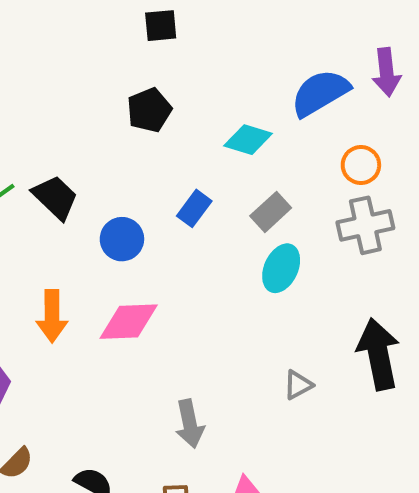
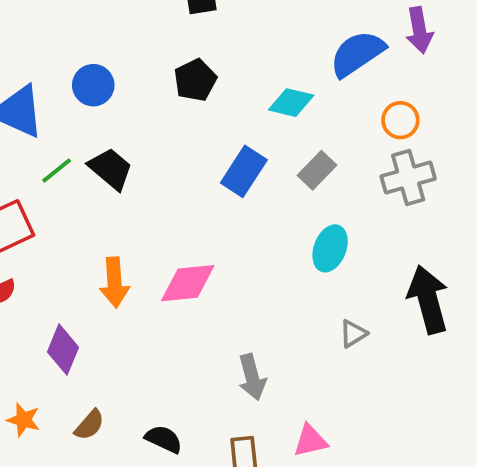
blue rectangle: (194, 208) -> (244, 171), size x1.4
blue circle: (122, 239) -> (93, 85), moved
cyan ellipse: (281, 268) -> (330, 248), moved

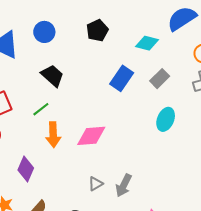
green line: (57, 171) -> (41, 109), moved
gray triangle: (353, 334) -> (96, 184), moved
gray arrow: (252, 377) -> (124, 185), turned 40

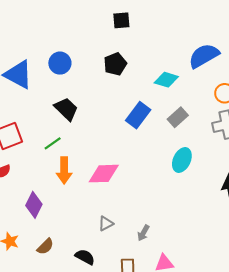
gray arrow: (124, 185) -> (143, 233), moved, size x0.7

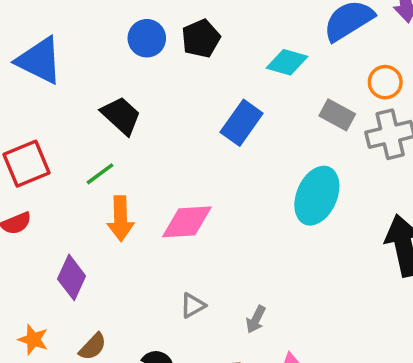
blue circle: (60, 63) -> (147, 38), moved
gray rectangle: (178, 117) -> (337, 115), moved, turned 72
cyan ellipse: (182, 160) -> (317, 196), size x1.4

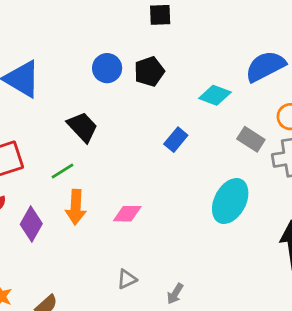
blue rectangle: (242, 123) -> (176, 140), size x0.7
pink diamond: (187, 222) -> (127, 214), size x0.7
purple diamond: (72, 277) -> (31, 224), moved

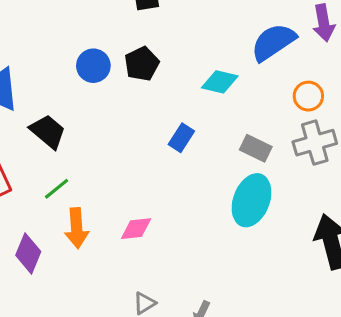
black trapezoid: (82, 127) -> (48, 131), moved
gray rectangle: (251, 139) -> (256, 148), moved

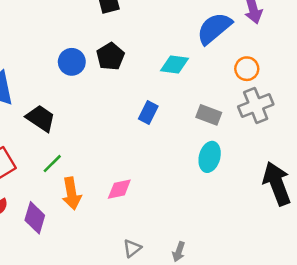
cyan ellipse: (252, 200) -> (210, 157), size x0.7

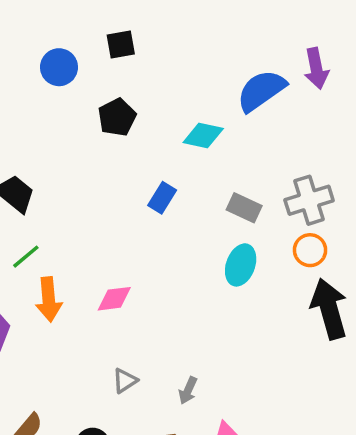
blue circle: (72, 62) -> (59, 67), moved
orange circle: (247, 69) -> (310, 250), moved

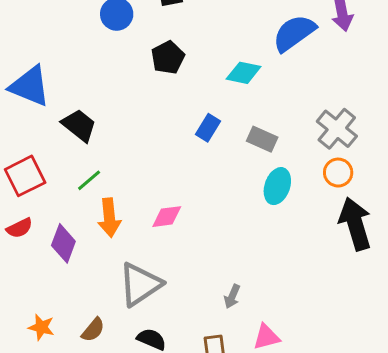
gray cross: (309, 200) -> (337, 129), turned -33
gray rectangle: (244, 208) -> (262, 139), moved
gray triangle: (125, 381) -> (140, 284), moved, size x2.0

